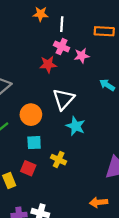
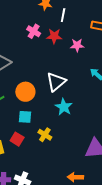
pink cross: (62, 47) -> (34, 31), moved
red star: (48, 64) -> (54, 36), moved

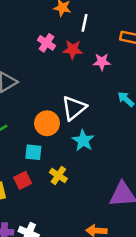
orange circle: (25, 92) -> (47, 123), moved
red square: (17, 139) -> (23, 180), turned 32

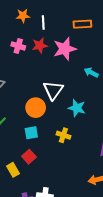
pink star: (102, 62) -> (65, 49), size x1.6
cyan star: (83, 141) -> (77, 108), moved
yellow cross: (58, 176) -> (63, 135), moved

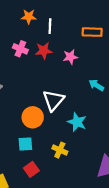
pink star: (65, 49) -> (70, 57), size x0.6
red square: (29, 157) -> (31, 169), moved

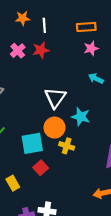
pink cross: (20, 49) -> (18, 51), turned 32
pink star: (70, 57) -> (91, 48), moved
orange circle: (33, 117) -> (55, 128), moved
cyan square: (25, 144) -> (32, 143), size x1.5

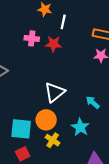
pink cross: (18, 51) -> (32, 38), turned 32
cyan arrow: (96, 79) -> (93, 102), moved
cyan star: (81, 117) -> (80, 127), moved

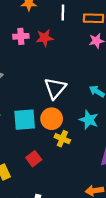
white line: (63, 22) -> (63, 12), moved
cyan square: (21, 129) -> (25, 120), moved

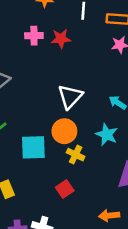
cyan square: (25, 120) -> (33, 147), moved
red square: (34, 159) -> (65, 189), moved

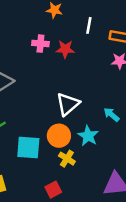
cyan star: (107, 135) -> (88, 136), moved

